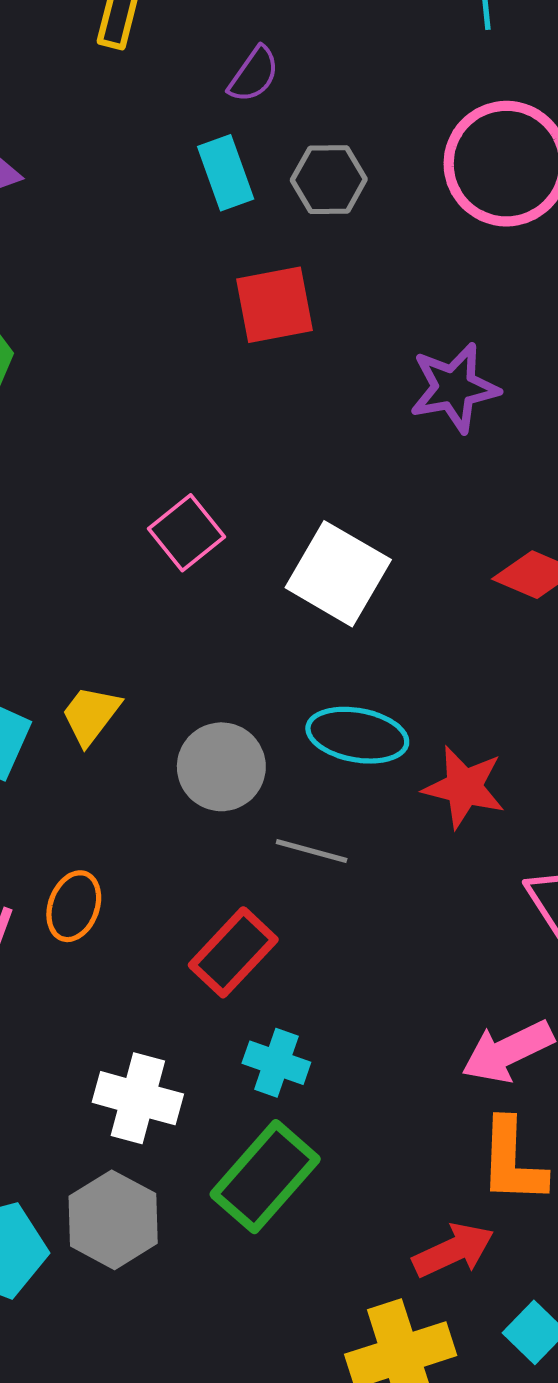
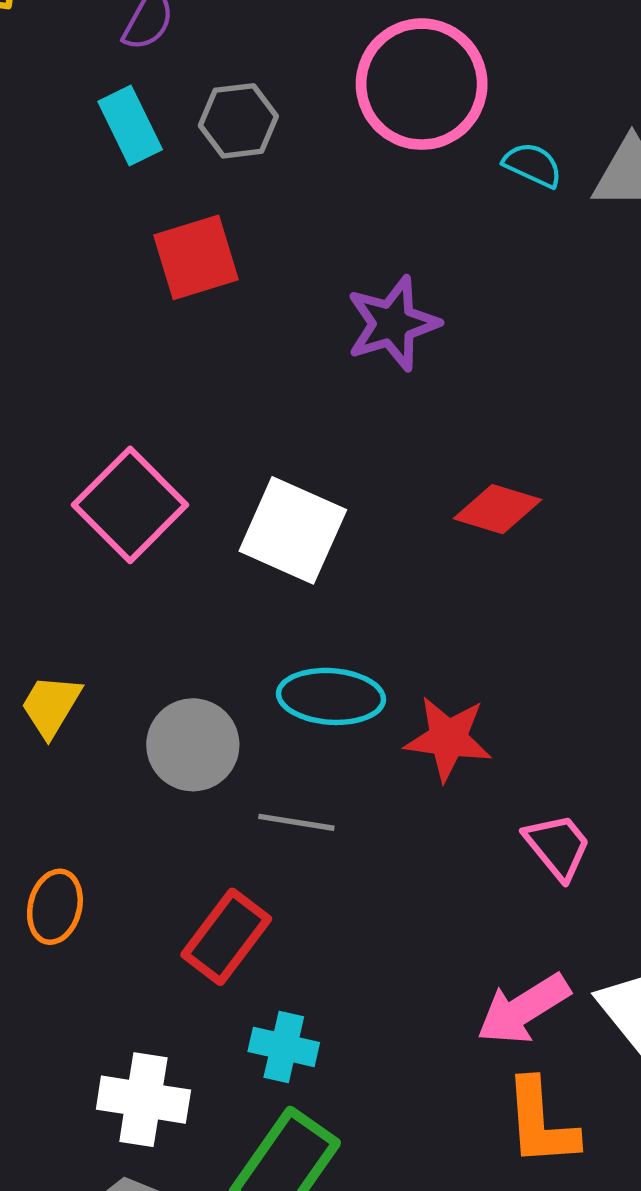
pink square: (186, 533) -> (130, 505), size x1.4

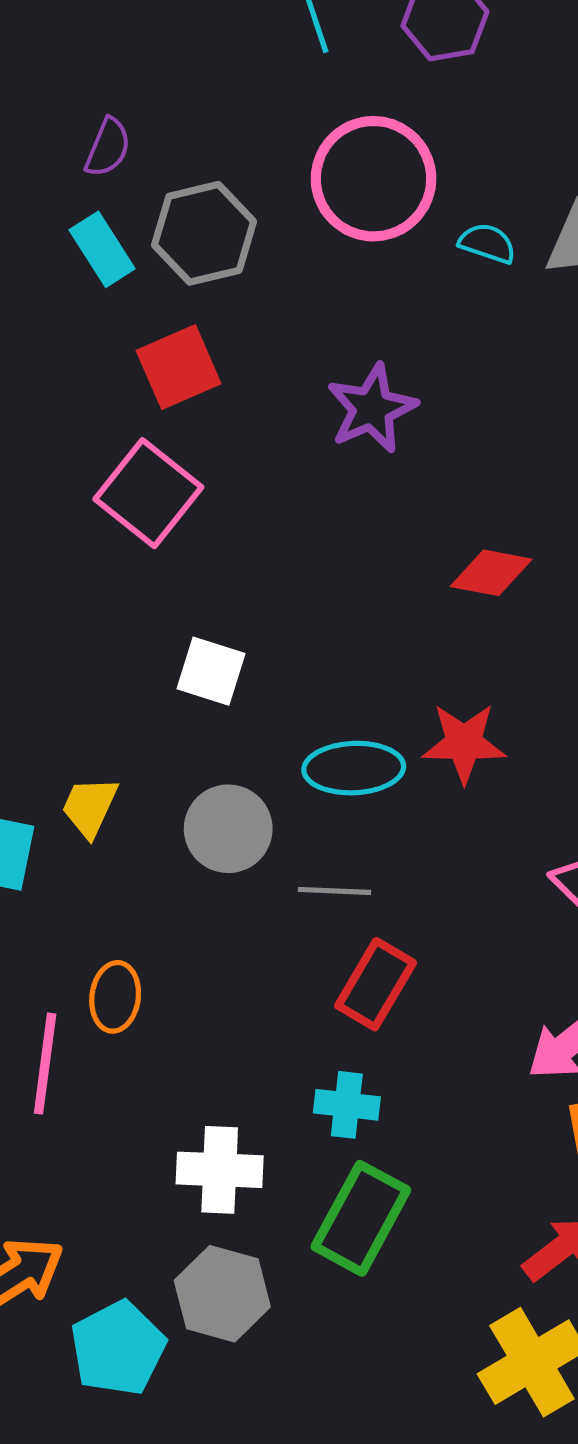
gray hexagon: (238, 121) -> (204, 233), size x1.4
pink square: (130, 505) -> (148, 493), moved
white square: (293, 530) -> (211, 671), moved, size x0.7
red star: (448, 739) -> (464, 743), moved
red rectangle: (226, 937) -> (376, 984), moved

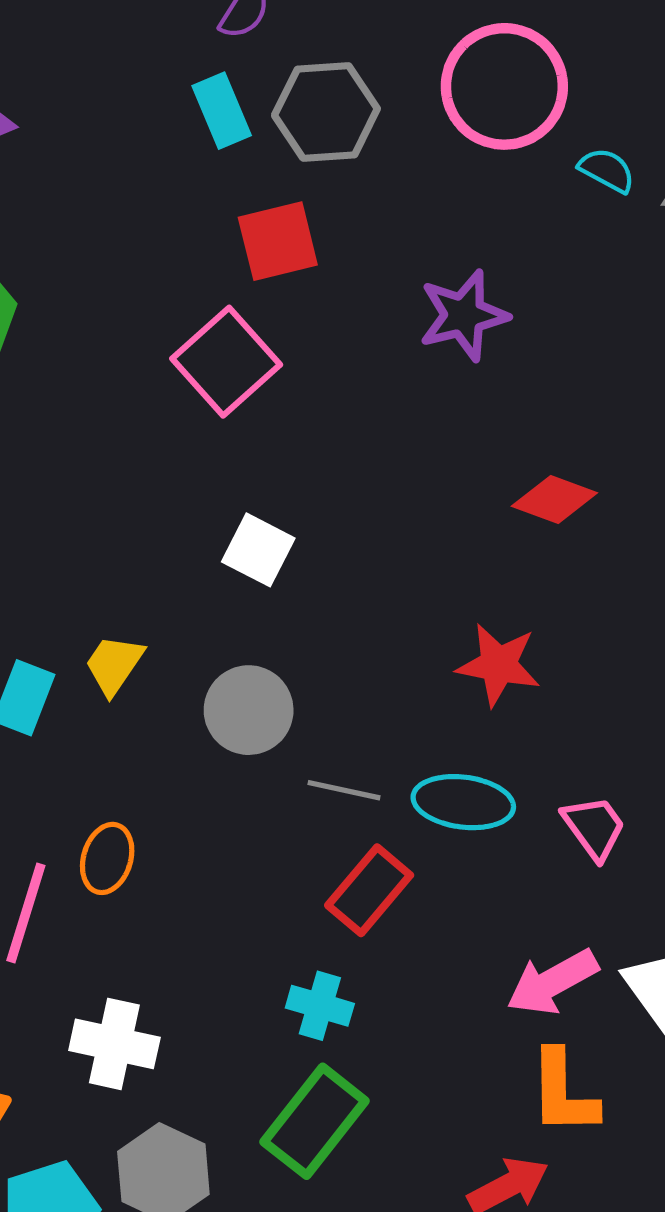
cyan ellipse: (354, 768) -> (463, 802), moved
white cross: (220, 1170) -> (114, 1044), moved

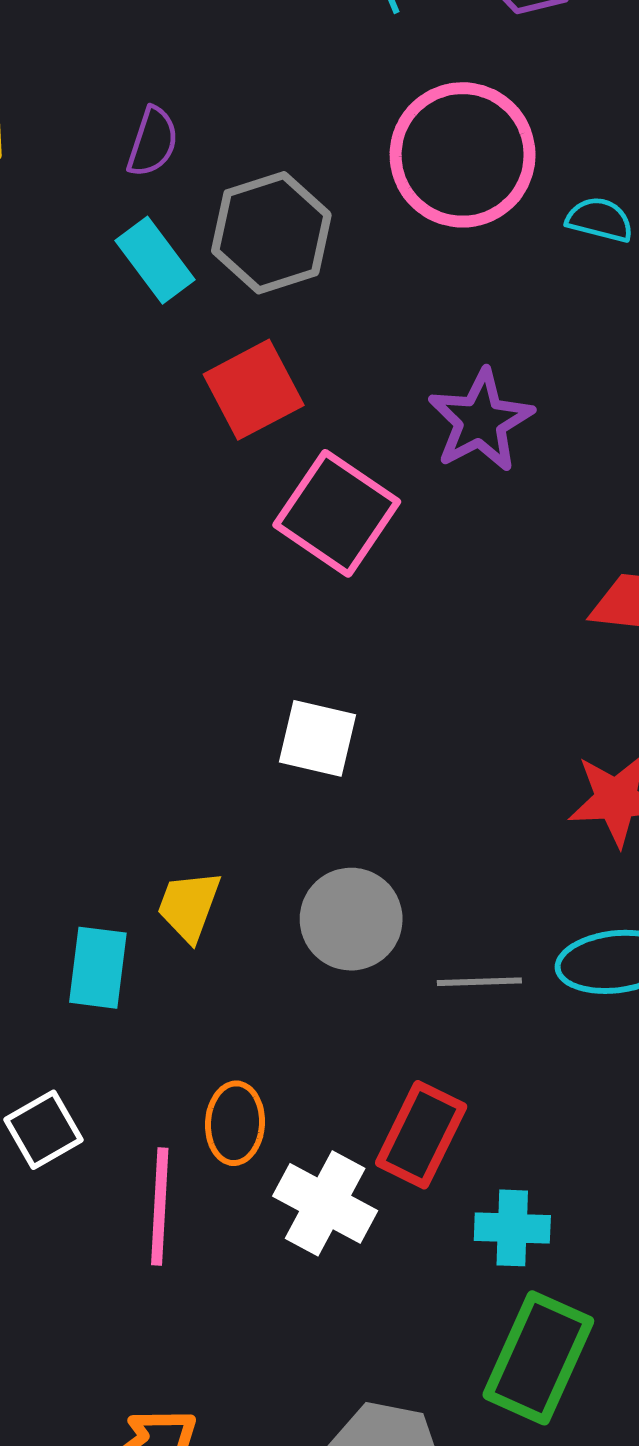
pink square: (226, 362) -> (337, 513), moved
red rectangle: (369, 890) -> (421, 1135), moved
white cross: (114, 1044) -> (325, 1203), moved, turned 30

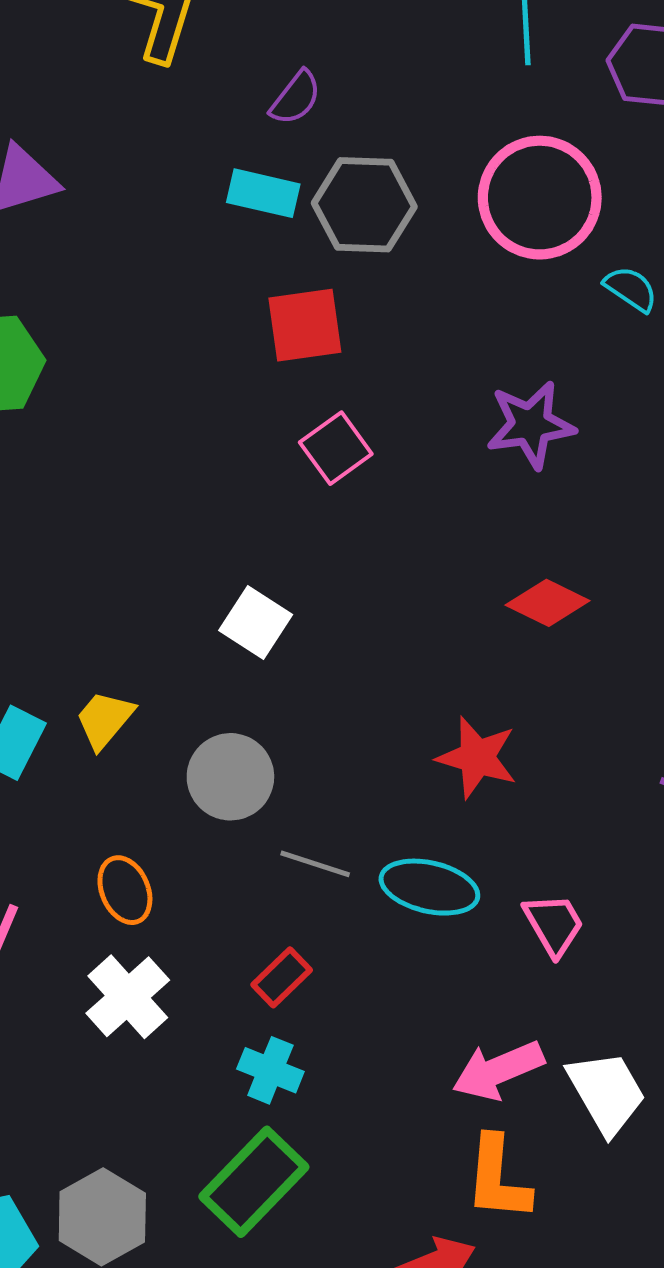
cyan rectangle: (155, 260) -> (263, 193), turned -60
purple star: (481, 421) -> (531, 425), moved
pink square: (337, 513) -> (336, 448), size x0.7
orange ellipse: (235, 1123) -> (125, 890), moved, turned -46
red rectangle: (421, 1135) -> (282, 977), moved, size x0.7

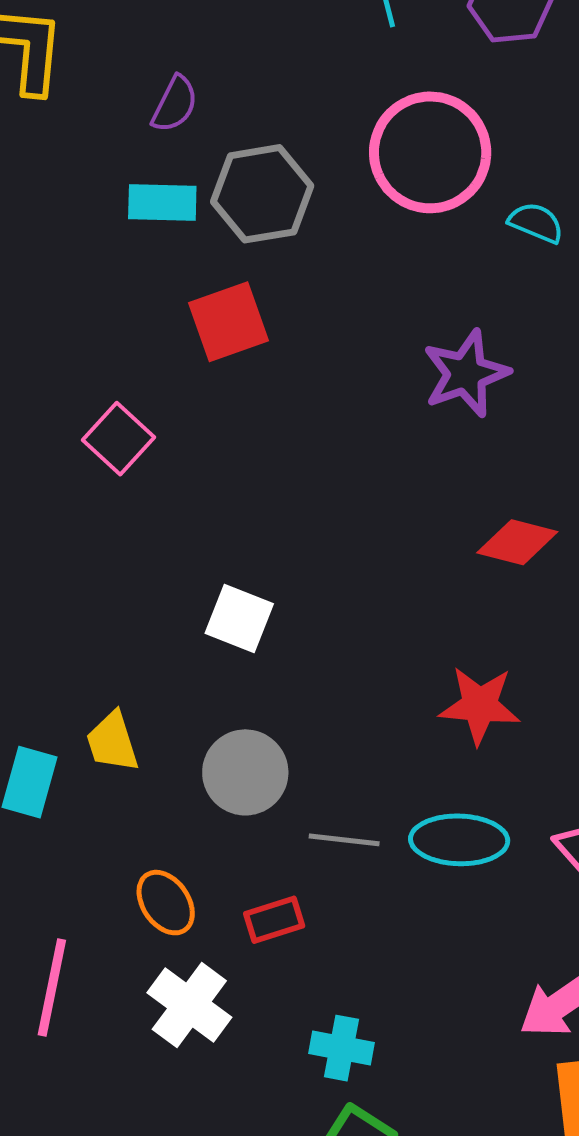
pink square: (336, 448) -> (118, 439), moved
yellow trapezoid: (105, 720) -> (112, 742), turned -46
red rectangle: (282, 977) -> (274, 920), moved, turned 38

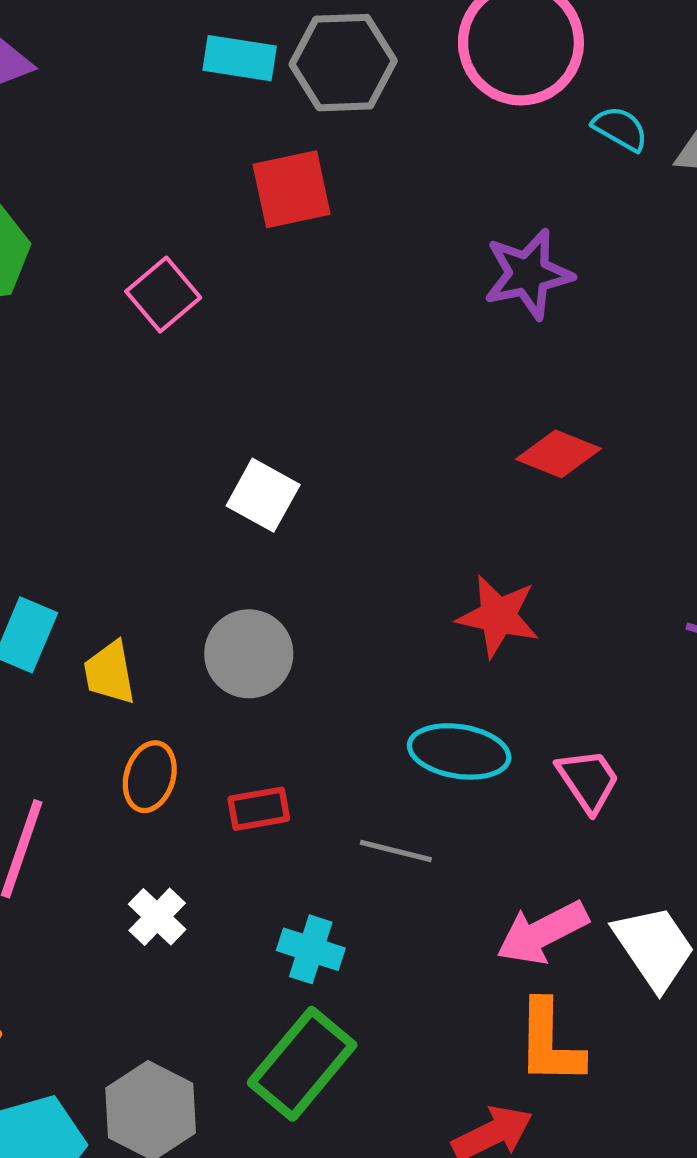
yellow trapezoid: (112, 742) -> (110, 673), moved
gray line: (344, 840) -> (396, 851), moved
orange ellipse: (166, 903) -> (150, 777), turned 44
white cross: (189, 1005) -> (157, 917), moved, size x0.7

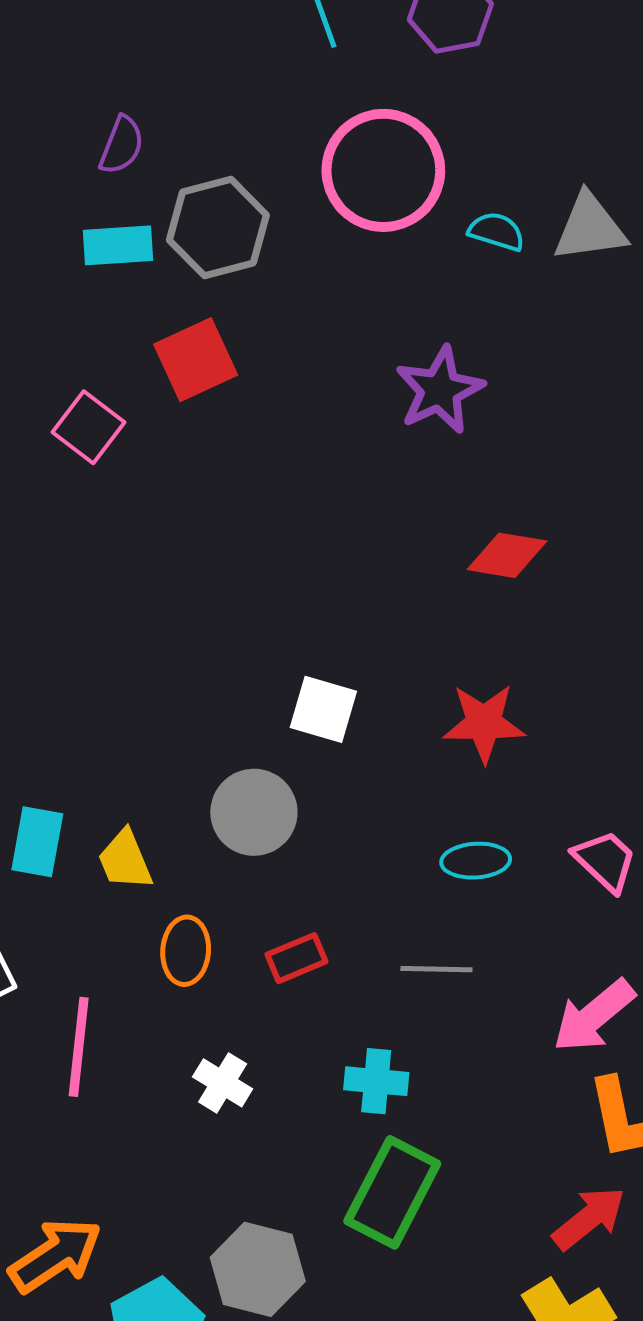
pink square: (163, 295) -> (88, 427), moved
white square: (263, 495) -> (323, 709), moved
cyan ellipse: (459, 751) -> (476, 861), size x0.7

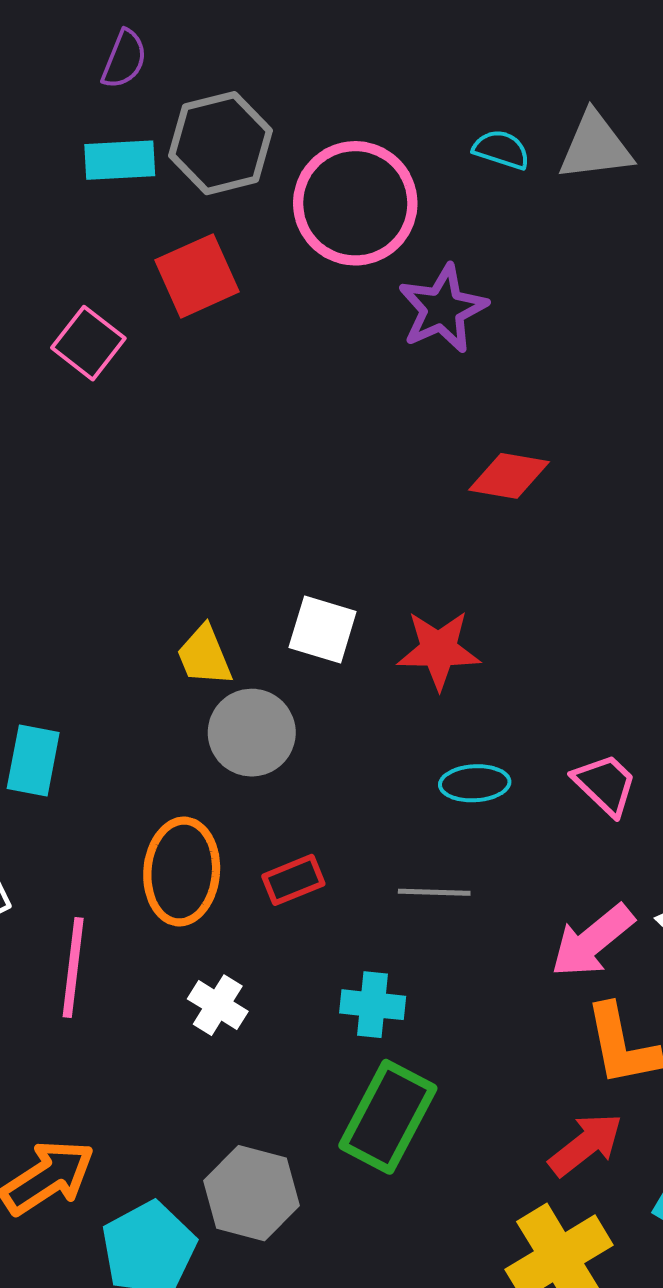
pink circle: (383, 170) -> (355, 203), moved
red star: (484, 723) -> (439, 650), moved
yellow trapezoid: (125, 860) -> (204, 656), moved
orange ellipse: (186, 951) -> (182, 872), size x1.5

